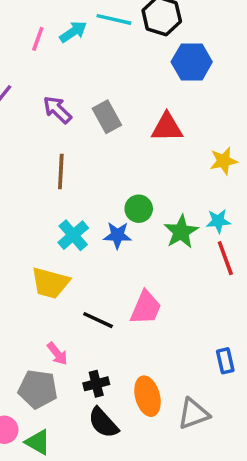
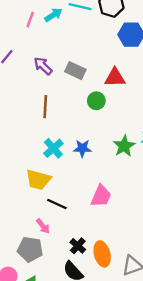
gray rectangle: (107, 117) -> (75, 71), turned -36
green circle: (139, 209) -> (96, 101), moved
black line: (98, 320) -> (57, 204), moved
black cross: (96, 384) -> (78, 246), moved, turned -35

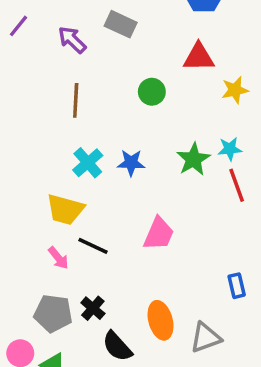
gray rectangle: (75, 71) -> (121, 24), moved
red triangle: (115, 78) -> (199, 57), moved
pink arrow: (43, 226) -> (58, 258), moved
black cross: (78, 246) -> (93, 308), moved

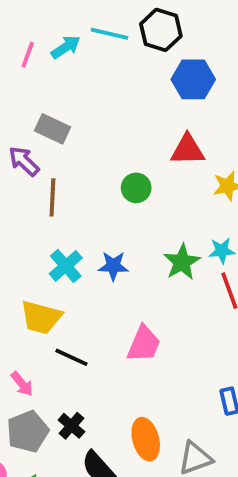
gray rectangle: (121, 24) -> (52, 129), moved
purple arrow: (72, 40) -> (24, 161), moved
pink arrow: (58, 258) -> (22, 384), moved
gray pentagon: (53, 313) -> (28, 431), turned -30

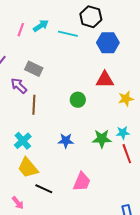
cyan line: (110, 34) -> (68, 34), moved
green star: (182, 262) -> (102, 139), turned 30
cyan cross: (66, 266) -> (23, 141), moved
yellow trapezoid: (41, 317) -> (28, 168), turned 35

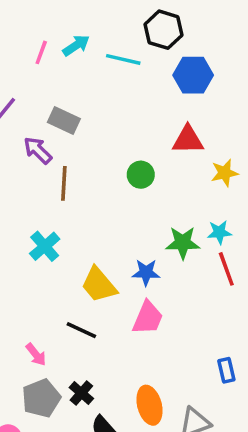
blue star: (66, 141) -> (146, 272), moved
yellow trapezoid: (28, 168) -> (99, 285), moved

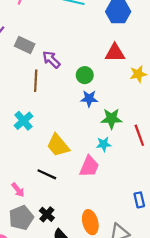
gray rectangle: (64, 121) -> (25, 45), moved
purple arrow: (38, 150) -> (51, 60), moved
cyan star: (219, 232) -> (104, 144), moved
blue star: (146, 272) -> (89, 99), moved

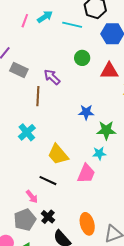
gray rectangle: (25, 45) -> (19, 70), moved
green circle: (85, 75) -> (82, 58), moved
pink arrow: (18, 190) -> (32, 197), moved

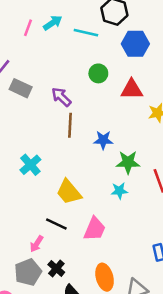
brown line: (38, 96) -> (70, 125), moved
pink trapezoid: (86, 174) -> (95, 229), moved
pink arrow: (32, 197) -> (37, 244), turned 72

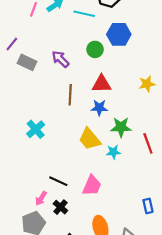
blue hexagon: (135, 44) -> (119, 34), moved
red triangle: (132, 89) -> (102, 84), moved
purple arrow: (61, 97) -> (60, 59), moved
yellow trapezoid: (69, 192) -> (90, 139), moved
black cross: (56, 268) -> (60, 207), moved

